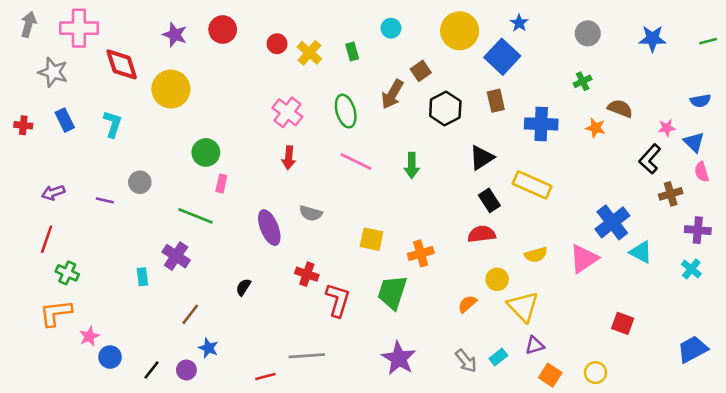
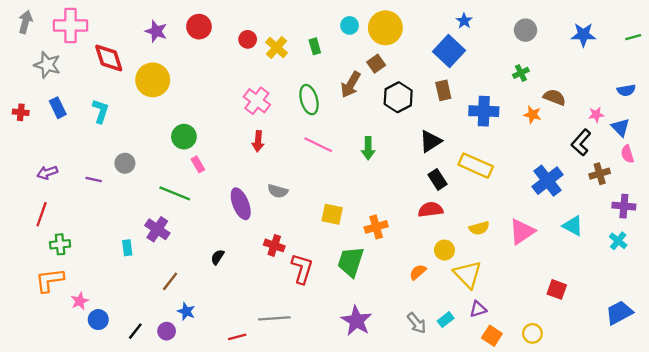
yellow circle: (460, 31) -> (385, 28), moved
pink rectangle: (221, 184) -> (198, 164), turned -42
blue cross: (612, 222) -> (547, 181), moved
green cross: (67, 273) -> (60, 244), turned -30

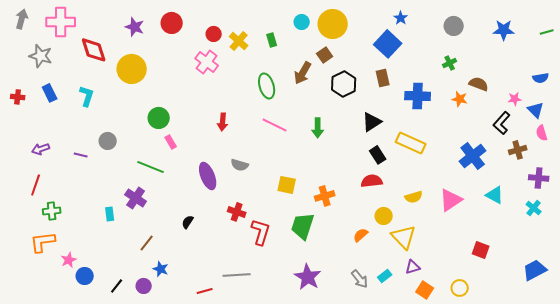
pink cross: (257, 101) -> (207, 62), moved

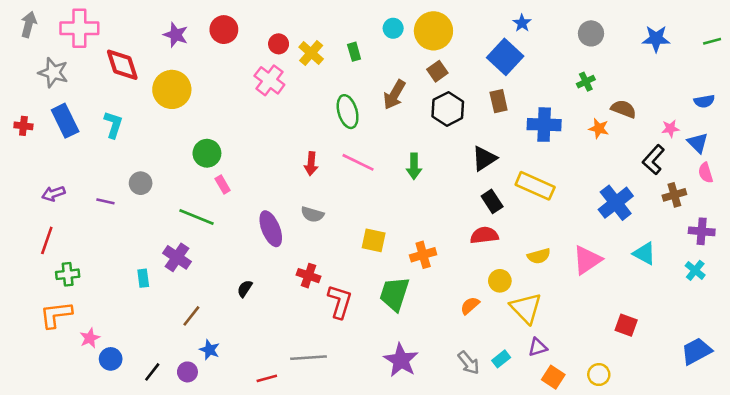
brown square: (325, 55) -> (437, 71), moved
blue rectangle: (50, 93) -> (65, 121), size x1.4
red arrow: (223, 122) -> (311, 164), moved

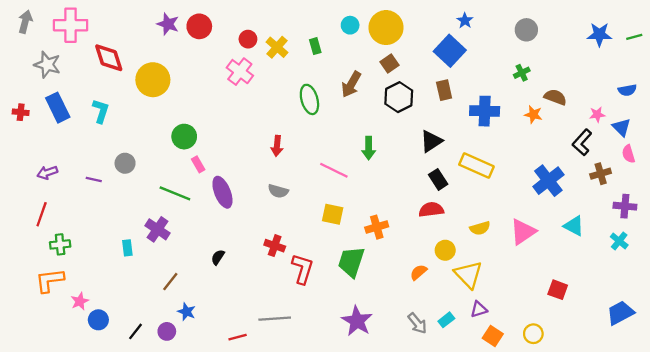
purple star: (176, 35) -> (168, 24), moved
blue star: (656, 39) -> (599, 34), moved
pink line: (358, 162) -> (334, 170), moved
purple ellipse: (271, 229) -> (222, 192), moved

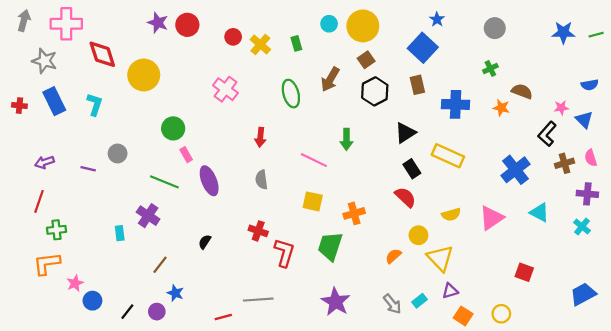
pink cross: (240, 72) -> (225, 89), moved
pink semicircle: (628, 154) -> (591, 158), moved
gray semicircle: (278, 191) -> (261, 180), turned 66
red semicircle: (431, 210) -> (405, 197), turned 50

